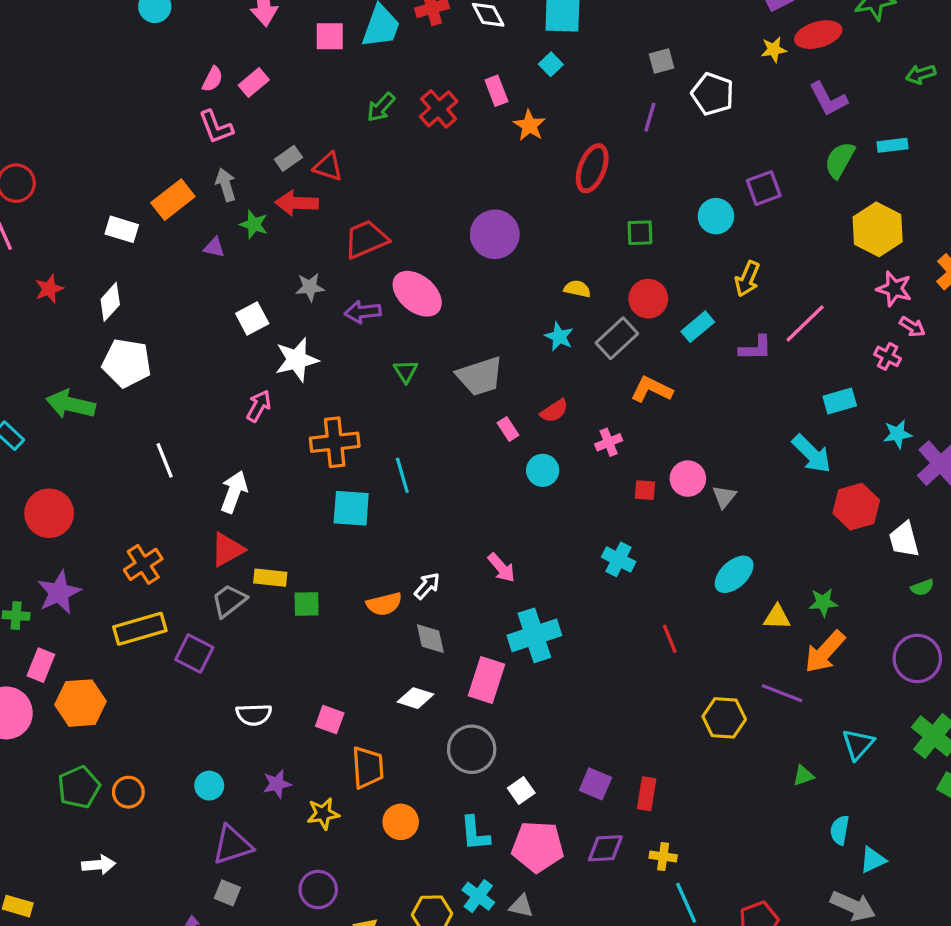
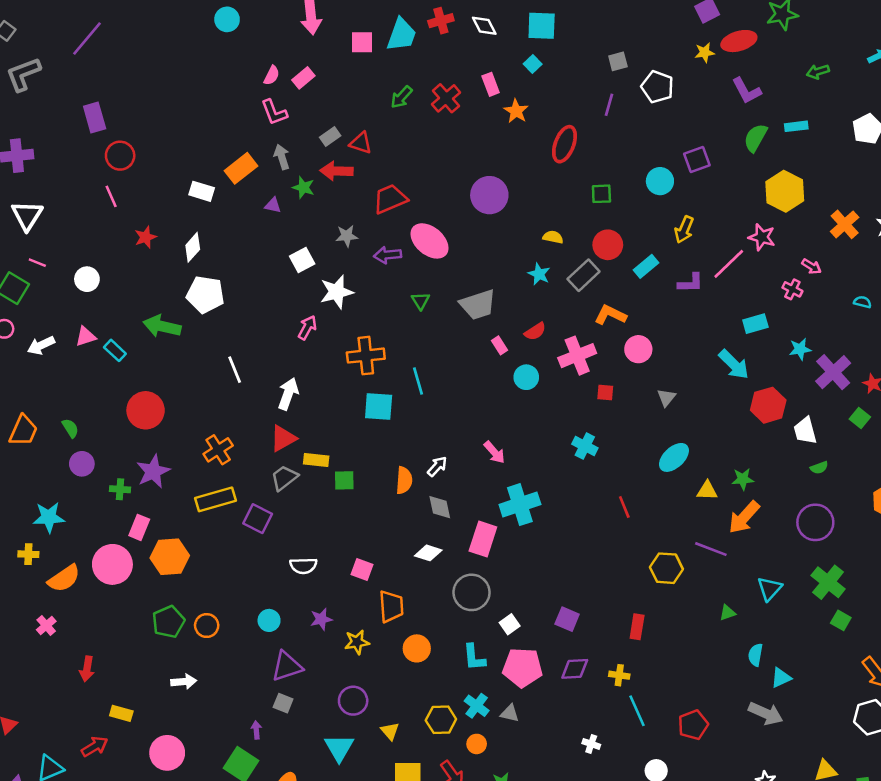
pink star: (894, 289) -> (762, 237), moved
pink cross: (609, 442) -> (577, 356), size x1.8
pink circle: (688, 479) -> (638, 349), moved
orange semicircle: (384, 604) -> (404, 480), turned -72
red rectangle: (647, 794) -> (637, 627), moved

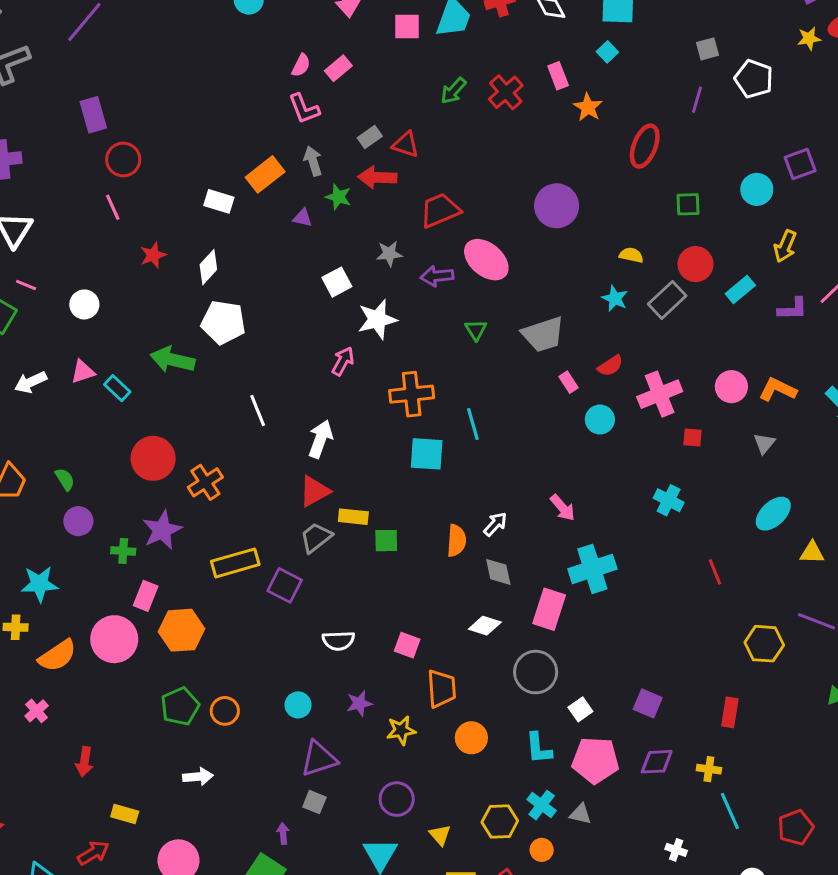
orange L-shape: (610, 315) -> (778, 390), moved
orange cross: (218, 450) -> (205, 482), moved

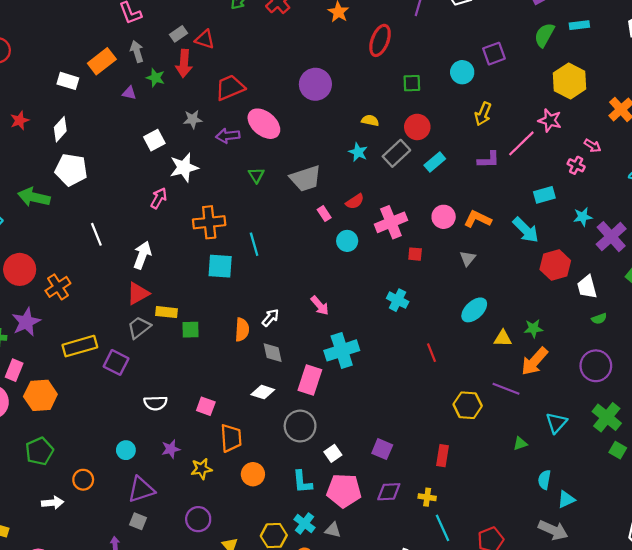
red arrow: (377, 177) -> (184, 63), turned -88
cyan rectangle: (740, 290) -> (435, 162), moved
orange circle: (225, 711) -> (83, 480), moved

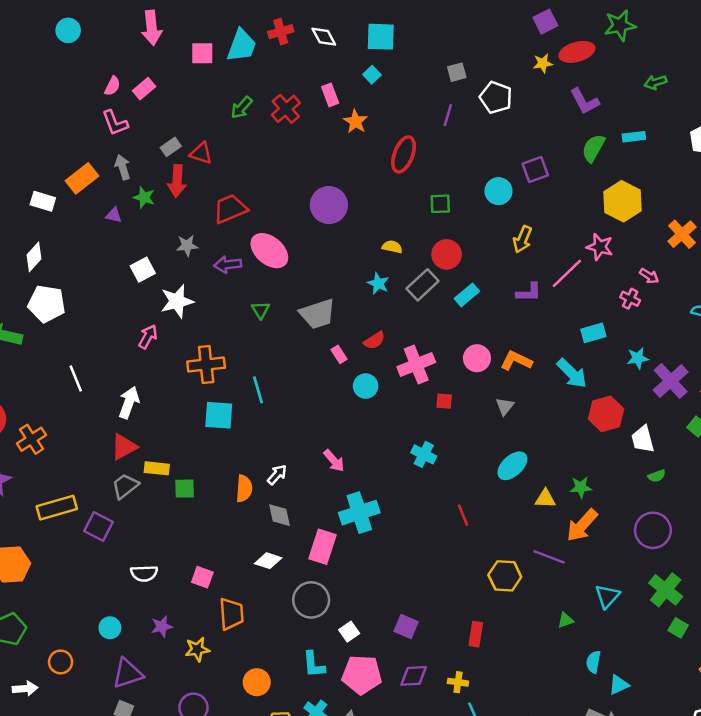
orange circle: (253, 474) -> (257, 682), moved

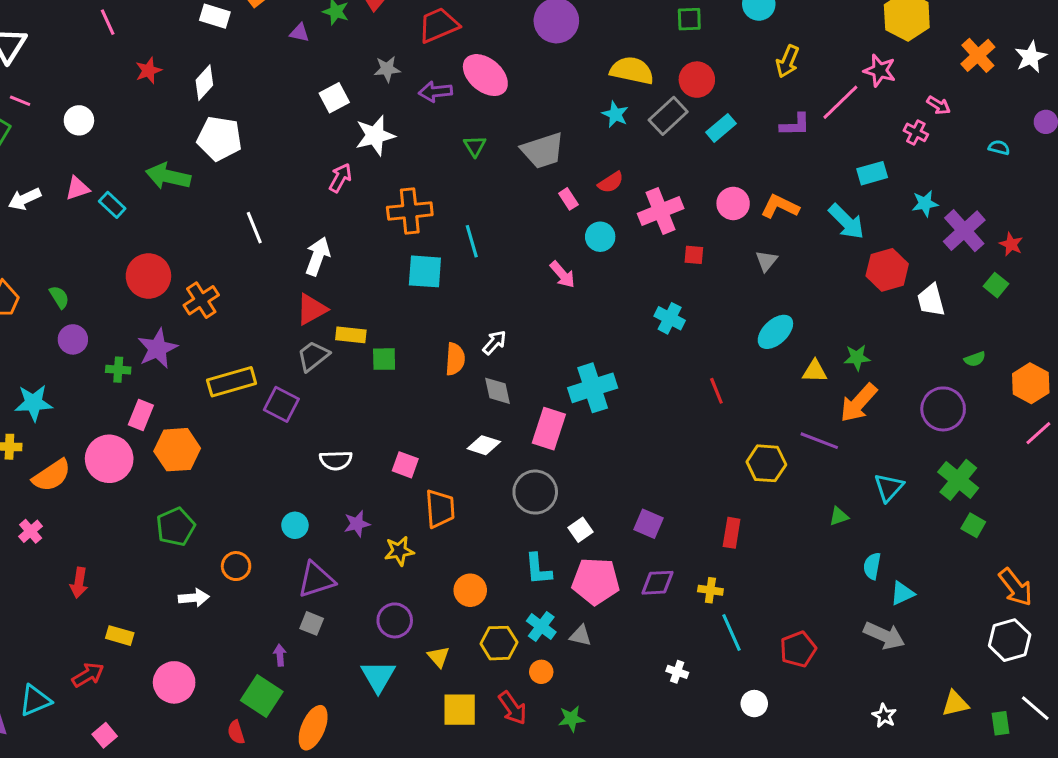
yellow semicircle: (392, 247) -> (632, 71), size x1.8
pink arrow: (334, 461) -> (562, 274), moved
green semicircle: (657, 476) -> (975, 359), moved

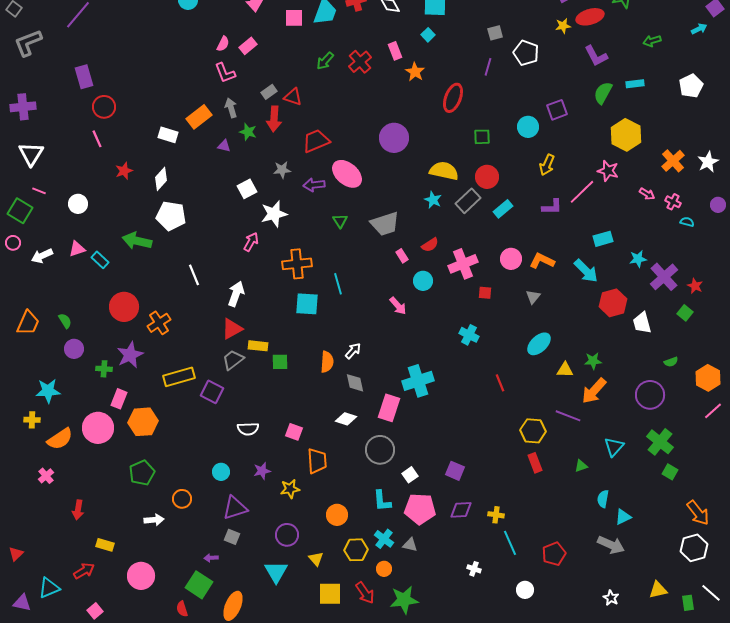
pink cross: (916, 132) -> (673, 202), moved
red rectangle: (732, 533) -> (535, 463), moved, turned -30
purple arrow: (280, 655) -> (211, 558), turned -88
green star: (571, 719) -> (404, 600), size x1.6

